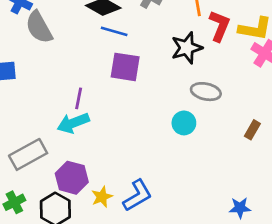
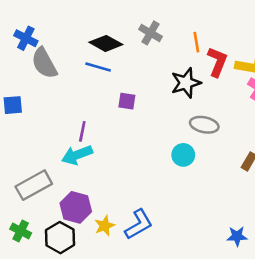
blue line: (114, 31) -> (98, 67), moved
purple square: (125, 67) -> (127, 101), size x0.6
green cross: (14, 202) -> (21, 231), turned -36

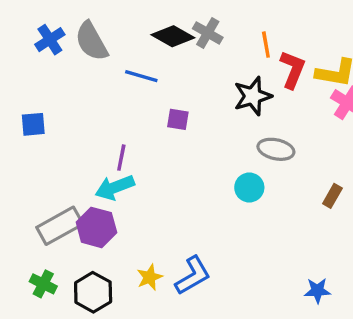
blue cross: (26, 38) -> (50, 40), turned 30
black diamond: (106, 43) -> (173, 36), moved
gray semicircle: (44, 63) -> (91, 41), moved
purple hexagon: (76, 207) -> (96, 227), moved

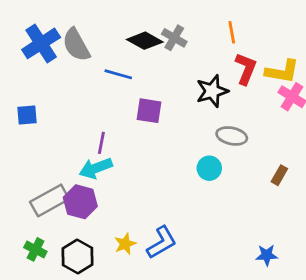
blue cross: (50, 40) -> (41, 43), size x1.5
orange line: (266, 45) -> (232, 32), moved
purple square: (178, 119) -> (149, 111), size x1.4

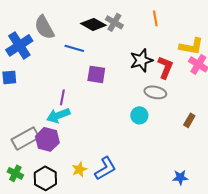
blue cross: (41, 43) -> (19, 45), moved
red L-shape: (246, 69) -> (165, 67), moved

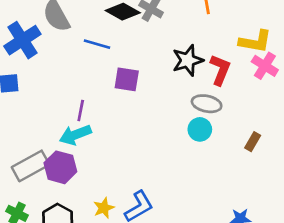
cyan circle: (139, 115) -> (200, 129), moved

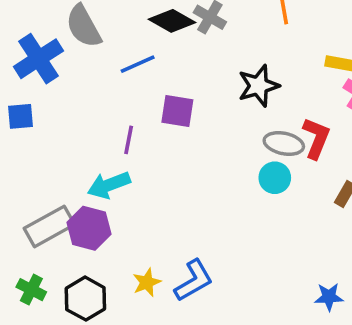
blue line: (97, 44) -> (138, 64), turned -40
red L-shape: (220, 70) -> (316, 138), moved
purple line: (81, 110) -> (129, 140), moved

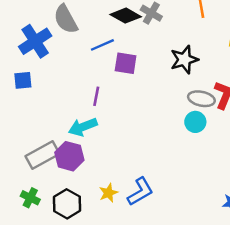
purple square: (177, 111) -> (126, 63), moved

